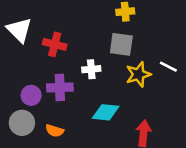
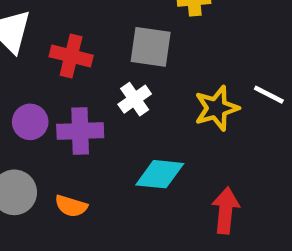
gray square: (121, 44) -> (151, 47), moved
white cross: (91, 69) -> (135, 99), turned -30
purple circle: (31, 95) -> (30, 122), moved

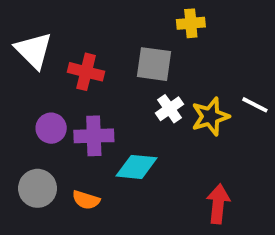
white cross: (135, 99) -> (170, 109), moved
cyan diamond: (160, 174) -> (137, 167), moved

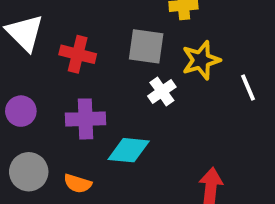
white line: (255, 105) -> (248, 88), turned 40
yellow star: (210, 116) -> (201, 60), moved
purple circle: (51, 128) -> (21, 111), moved

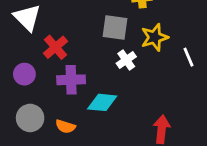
red cross: (78, 54) -> (56, 47), moved, turned 35

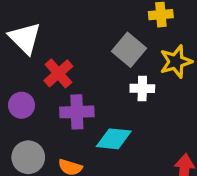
gray square: (115, 27) -> (129, 50), turned 32
white cross: (126, 60) -> (142, 88), turned 36

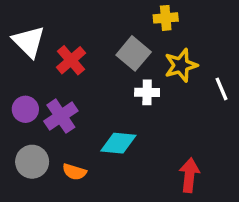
red cross: (58, 73) -> (71, 60), moved
purple cross: (77, 112) -> (61, 116), moved, turned -32

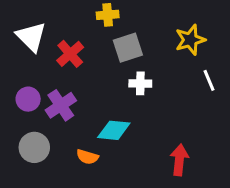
yellow cross: (166, 18) -> (108, 15), moved
gray square: (134, 53) -> (128, 48), turned 32
yellow star: (181, 65) -> (190, 40), moved
orange semicircle: (74, 172) -> (87, 157), moved

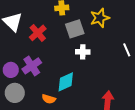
yellow star: (190, 40) -> (100, 18), moved
purple circle: (28, 99) -> (11, 70), moved
cyan diamond: (114, 130) -> (66, 82), turned -30

